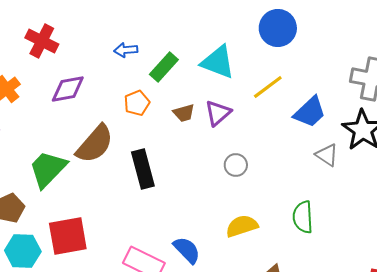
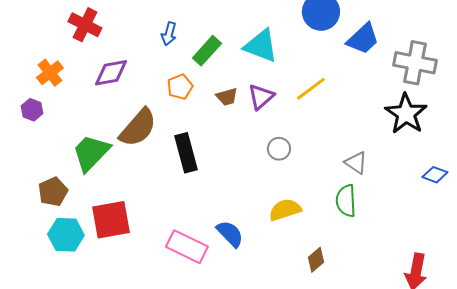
blue arrow: (126, 50) -> (169, 34), turned -70
yellow line: (268, 87) -> (311, 89), moved
blue trapezoid: (310, 112) -> (363, 39), moved
gray triangle: (327, 155) -> (356, 163), moved

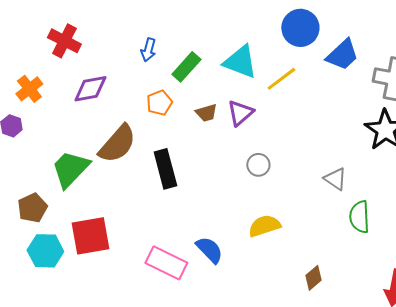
yellow line: (311, 89) -> (281, 79), moved
green semicircle: (346, 201) -> (359, 217), moved
brown diamond: (316, 260) -> (313, 278), moved

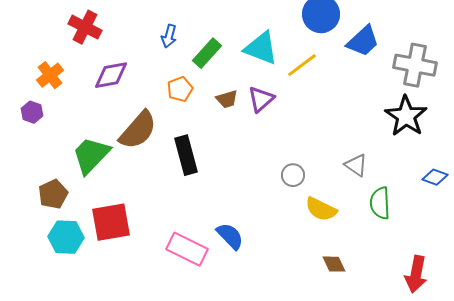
gray circle: (258, 165) -> (293, 175), moved
yellow semicircle: (264, 226) -> (321, 209), moved, turned -136
brown diamond: (313, 278) -> (334, 264), turned -75

